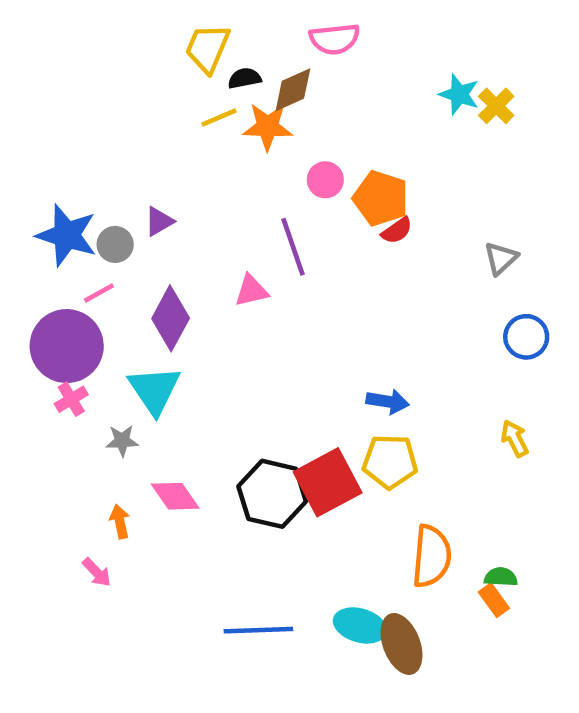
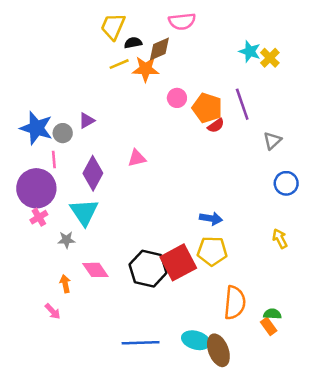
purple line: (293, 247) -> (242, 104), moved
pink line: (99, 293) -> (54, 159), turned -66

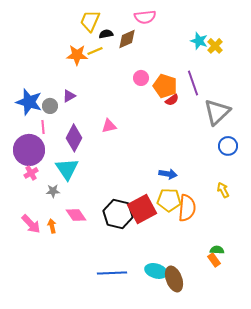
orange star: (146, 69) -> (77, 55), moved
gray triangle: (272, 141) -> (217, 112), size x1.8
orange semicircle: (235, 303) -> (187, 208), moved
pink arrow: (53, 311) -> (31, 224), moved, size x1.5

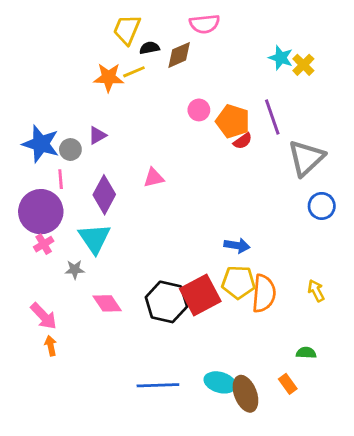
yellow arrow: (223, 190) -> (316, 291), moved
orange arrow: (52, 226) -> (51, 346), moved
orange rectangle: (214, 260) -> (288, 384), moved

